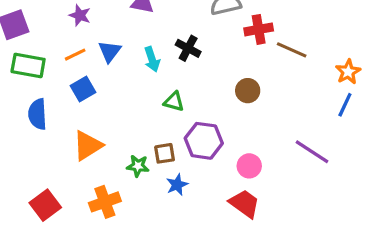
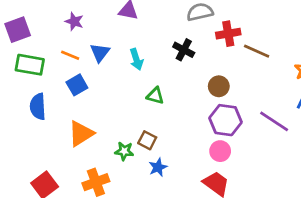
black cross: (188, 48) -> (184, 50), moved
orange line: (75, 55) -> (70, 55), turned 48
purple hexagon: (204, 141) -> (226, 120), moved
purple line: (312, 152) -> (274, 121), moved
brown square: (165, 153) -> (147, 140), turned 36

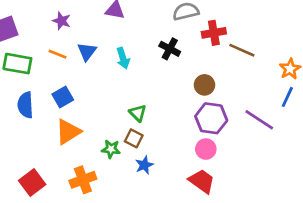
blue square: (77, 85) -> (63, 97), moved
green triangle: (155, 96) -> (138, 113), moved, turned 30

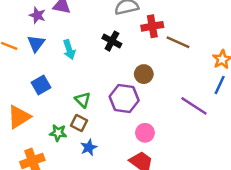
purple star: (62, 21) -> (37, 15), moved
blue square: (63, 97) -> (41, 85), moved
purple hexagon: (211, 118) -> (124, 99), moved

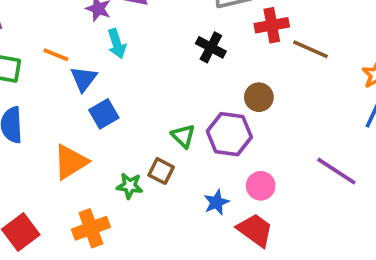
blue triangle: (36, 43) -> (84, 79), moved
cyan arrow: (69, 50) -> (117, 44), moved
green triangle: (83, 100) -> (183, 136), moved
purple line: (194, 106) -> (336, 171), moved
blue star: (89, 147) -> (216, 202), moved

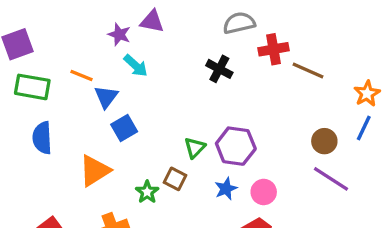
cyan arrow: (117, 44) -> (136, 66), turned -30
brown circle: (259, 97) -> (324, 141), moved
green triangle: (183, 136) -> (195, 148), turned 30
green star: (130, 186) -> (147, 192), turned 30
blue star: (216, 202) -> (226, 189), moved

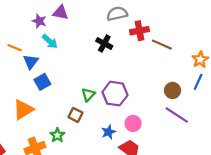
blue star: (226, 189) -> (109, 132), moved
green star: (147, 192) -> (57, 135), moved

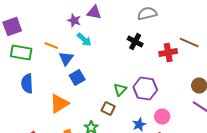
red cross: (139, 31) -> (168, 53), moved

